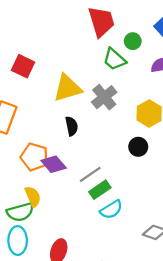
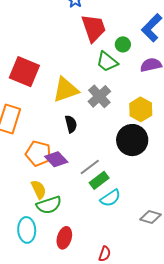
red square: (23, 66) -> (24, 72), size x1.4
black circle: (138, 147) -> (132, 140), size x1.8
green semicircle: (20, 212) -> (49, 205), moved

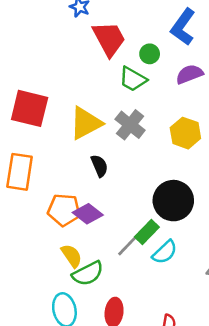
black circle: (132, 140) -> (173, 201), moved
gray line: (90, 167) -> (129, 244), moved

